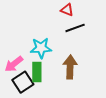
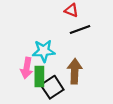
pink arrow: (14, 64) -> (27, 68), moved, turned -42
black square: (23, 82) -> (52, 87), moved

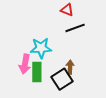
brown arrow: (75, 71) -> (70, 67), size x0.6
black square: (52, 87) -> (62, 79), moved

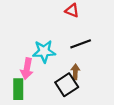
black line: (75, 28) -> (81, 44), moved
green rectangle: (37, 72) -> (18, 89), moved

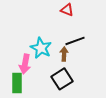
cyan star: (44, 51) -> (41, 48), turned 30
brown arrow: (75, 72) -> (64, 54), moved

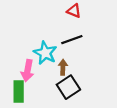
black line: (75, 41) -> (72, 40), moved
brown arrow: (64, 54) -> (63, 67), moved

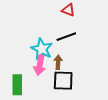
pink arrow: (28, 71) -> (40, 65), moved
black square: (68, 87) -> (63, 81), turned 35

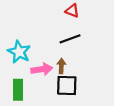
cyan star: (42, 49) -> (19, 52), moved
pink arrow: (40, 65) -> (42, 69), turned -108

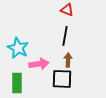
black line: (70, 39) -> (65, 36), turned -60
brown arrow: (61, 66) -> (68, 60), moved

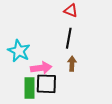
black square: (62, 79) -> (46, 84), moved
green rectangle: (17, 83) -> (29, 88), moved

